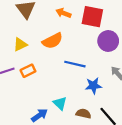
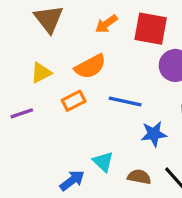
orange arrow: (63, 13) -> (106, 24), turned -56
orange rectangle: (28, 71) -> (74, 101), moved

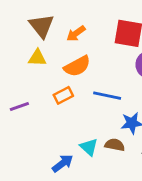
orange arrow: (106, 24) -> (76, 33), moved
yellow triangle: (41, 73) -> (37, 58), moved, turned 30
brown semicircle: (139, 177) -> (115, 145), moved

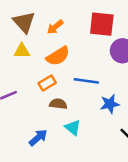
brown semicircle: (115, 145) -> (58, 104), moved
blue arrow: (63, 163) -> (38, 138), moved

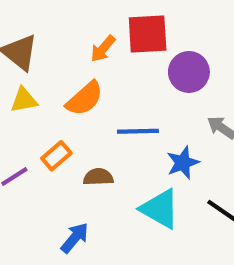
orange arrow: (55, 27) -> (103, 49), moved
orange rectangle: (47, 83) -> (56, 156), moved
cyan triangle: (73, 128) -> (160, 209), moved, size x1.5

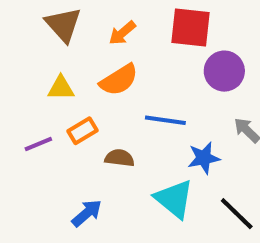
orange arrow: (103, 49) -> (122, 33), moved
yellow triangle: (24, 100) -> (61, 88), moved

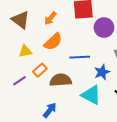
brown semicircle: (119, 158) -> (61, 80), size x1.5

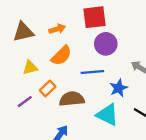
orange arrow: (50, 18) -> (57, 29), turned -144
brown triangle: (21, 20) -> (23, 32), turned -48
purple circle: (104, 28) -> (106, 44), moved

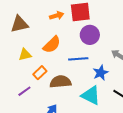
orange arrow: (57, 29) -> (57, 16), moved
purple line: (25, 102) -> (24, 91), moved

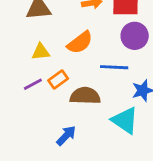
purple line: (24, 91) -> (33, 84), moved

